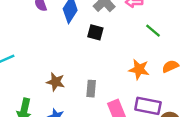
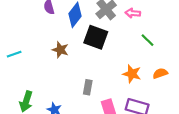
black square: (95, 32) -> (96, 37), size x1.6
brown star: (56, 82) -> (60, 50), moved

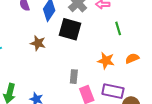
green line: (147, 40) -> (118, 28), turned 32
gray rectangle: (88, 87) -> (74, 77), moved

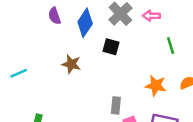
black square: (70, 29) -> (111, 47), size x0.6

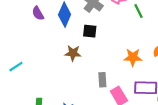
green line: (171, 46) -> (139, 11), moved
brown star: (71, 64) -> (73, 53), moved

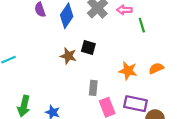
black square: (90, 31) -> (88, 48), moved

